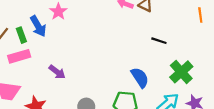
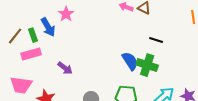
green cross: (181, 72) -> (147, 65), moved, turned -30
blue semicircle: (140, 78) -> (130, 61), moved

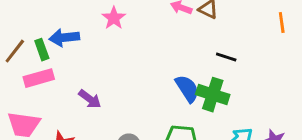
pink star: (66, 14) -> (114, 18), moved
blue arrow: (48, 27) -> (64, 38), turned 114

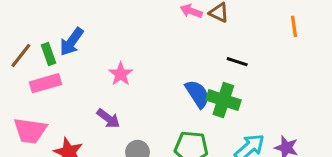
pink star: (114, 18) -> (121, 74), moved
blue arrow: (64, 38) -> (72, 42), turned -48
purple arrow: (90, 99) -> (108, 118), moved

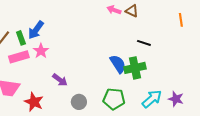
pink star: (121, 74) -> (41, 51), moved
green cross: (223, 100) -> (135, 68), turned -30

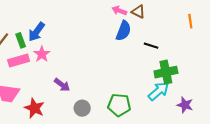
blue semicircle: (118, 64) -> (123, 31), moved, turned 54
green cross: (135, 68) -> (166, 72), moved
cyan arrow: (152, 99) -> (158, 91), moved

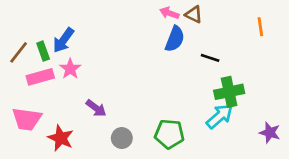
purple star: (185, 105) -> (270, 133), moved

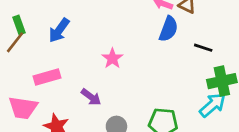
green rectangle: (43, 51) -> (19, 25), moved
pink star: (70, 69) -> (112, 58), moved
pink rectangle: (40, 77) -> (47, 77), moved

